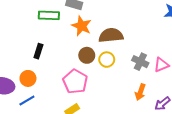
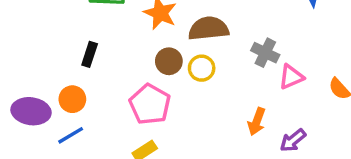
gray cross: (140, 62) -> (265, 53), moved

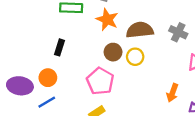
gray cross: (265, 53) -> (178, 32), moved

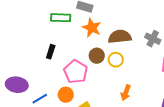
orange circle: (48, 78) -> (66, 95), moved
pink pentagon: (100, 81) -> (76, 72), moved
orange arrow: (172, 93) -> (126, 93), moved

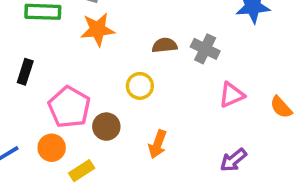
orange star: (92, 28) -> (98, 29), turned -30
brown semicircle: (120, 37) -> (165, 45), moved, size x0.6
brown circle: (97, 56) -> (106, 127), moved

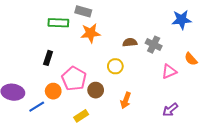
orange semicircle: (281, 107) -> (191, 59), moved
orange circle: (52, 148) -> (53, 91), moved

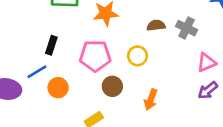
pink pentagon: (74, 79) -> (95, 56), moved, turned -30
blue line: (37, 107) -> (37, 72), moved
purple arrow: (170, 110) -> (208, 90), moved

